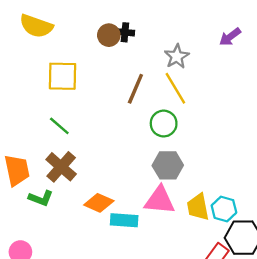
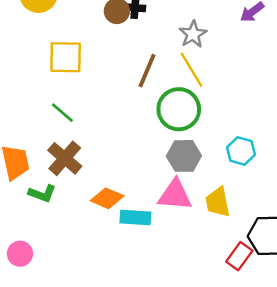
green circle: (164, 124) -> (179, 109), size x1.4
cyan hexagon: (224, 209) -> (241, 151), moved

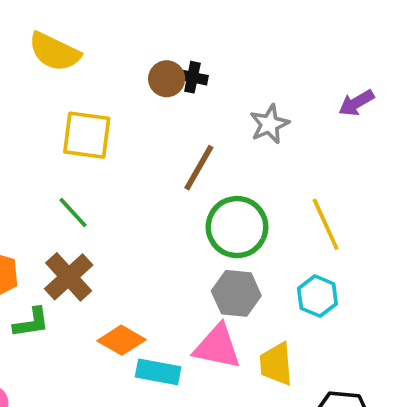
yellow line: (191, 70) -> (326, 224), moved
green L-shape: (42, 194) -> (31, 323), turned -36

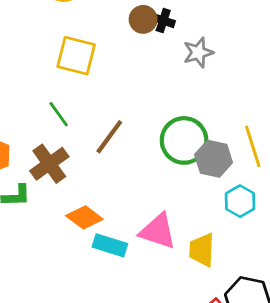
gray star: (269, 124) -> (198, 53), moved
brown line: (199, 168) -> (109, 137), moved
gray hexagon: (236, 293) -> (214, 159), moved

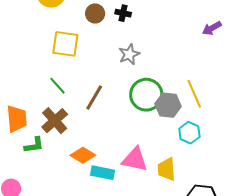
brown circle: (143, 19) -> (95, 13), moved
gray star: (198, 53) -> (129, 54), moved

